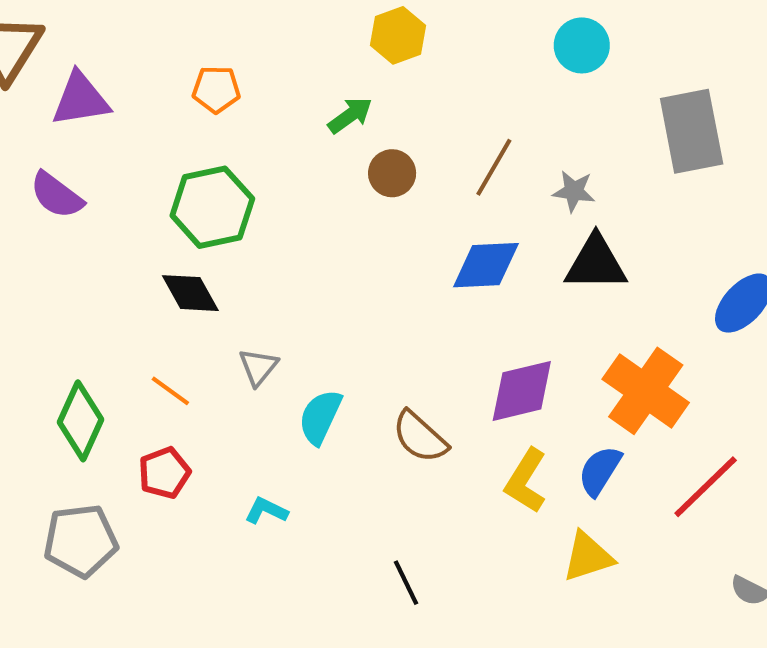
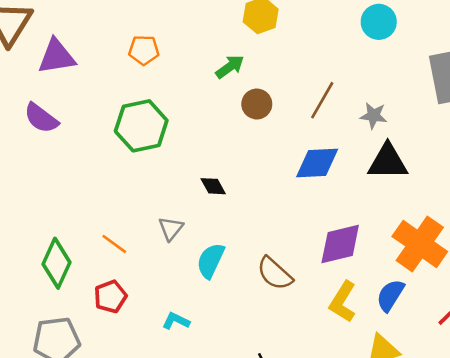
black diamond: (190, 293) -> (213, 186), moved, size x0.7

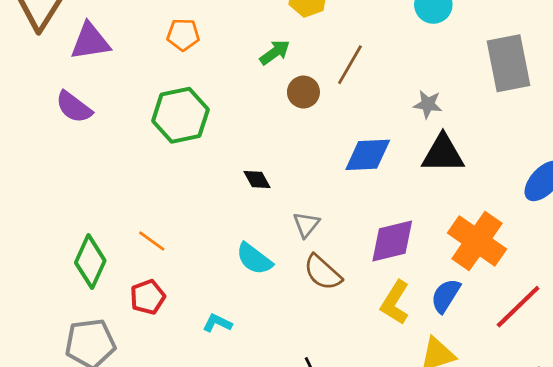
brown line: (322, 100) -> (350, 65), moved
gray triangle: (171, 229) -> (306, 225), moved
cyan semicircle: (211, 261) -> (254, 259), turned -78

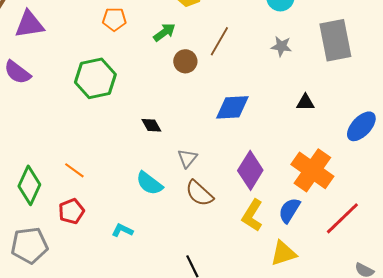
orange pentagon: (183, 35) -> (114, 19), moved
gray star: (428, 104) -> (281, 46), moved
black triangle: (443, 154) -> (305, 102), moved, size x0.6
purple diamond: (392, 241) -> (250, 170), turned -45

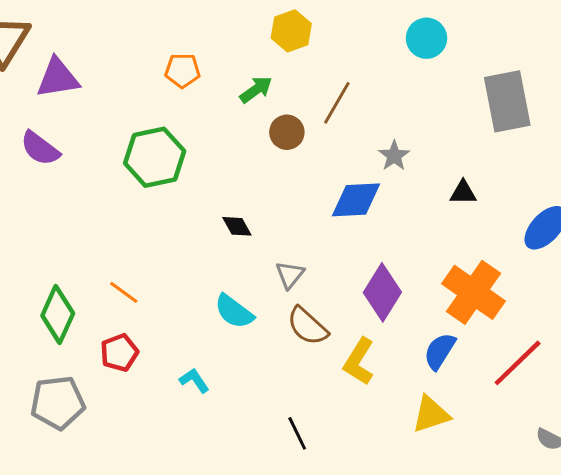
gray star: (281, 46) -> (394, 156), moved, turned 30
yellow L-shape: (252, 215) -> (359, 361), moved
cyan L-shape: (122, 230) -> (194, 381), turned 30

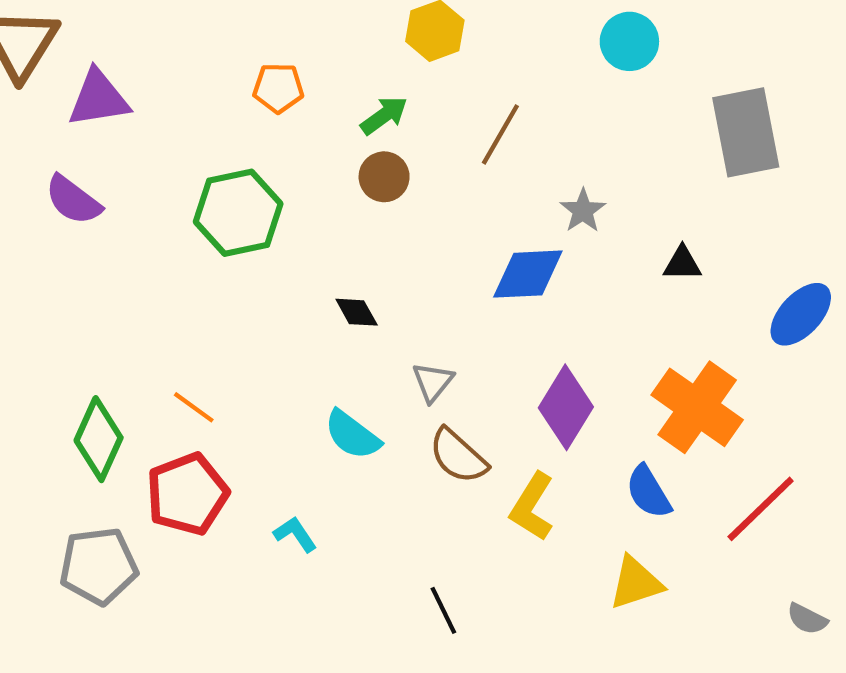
brown circle: (287, 132) -> (384, 177), moved
blue semicircle: (440, 351) -> (648, 492), turned -63
red pentagon: (119, 353) -> (187, 494), size x1.5

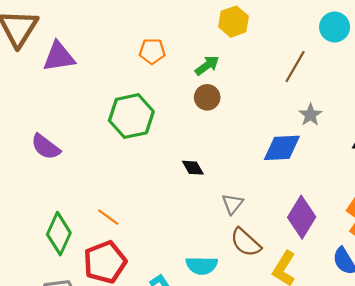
brown line: (500, 134) -> (295, 67), moved
purple semicircle: (73, 200) -> (46, 147), moved
cyan semicircle: (352, 435) -> (202, 265), moved, turned -36

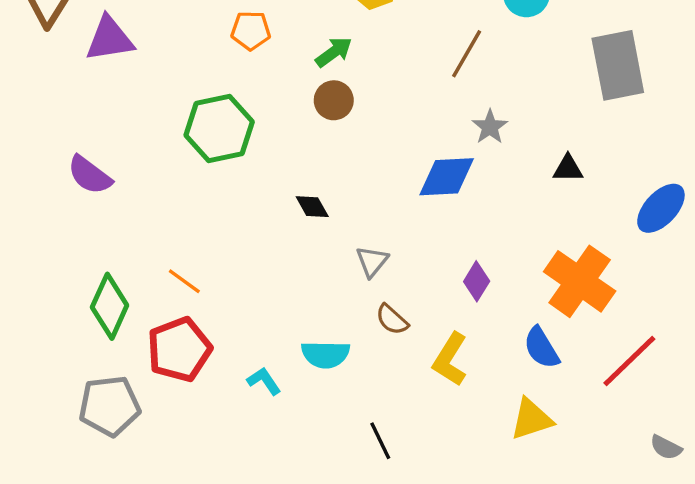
purple diamond: (302, 217) -> (477, 281), size x0.6
brown semicircle: (246, 242) -> (392, 320), size x0.7

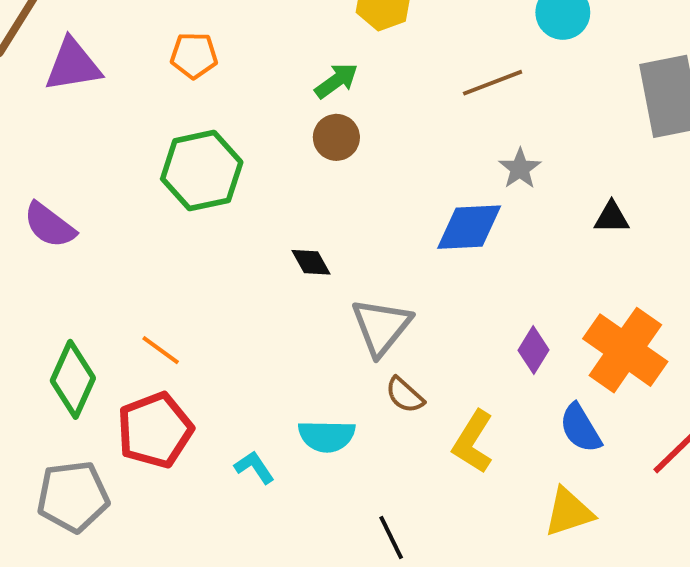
orange pentagon: (251, 31) -> (194, 55), moved
brown line: (467, 54) -> (493, 83), turned 39
gray triangle: (372, 261) -> (381, 327), size x1.6
purple diamond: (477, 281) -> (534, 350), moved

